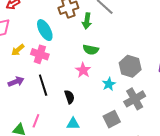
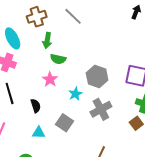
green arrow: (87, 21) -> (47, 40), moved
gray square: (112, 119) -> (64, 123), moved, turned -30

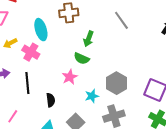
gray line: (73, 16) -> (121, 20), moved
green arrow: (47, 40) -> (89, 39), moved

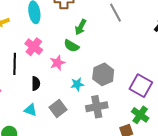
pink cross: (31, 52) -> (34, 47), moved

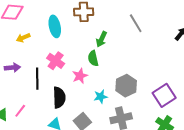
green semicircle: (71, 46) -> (93, 58), turned 49
black semicircle: (36, 84) -> (59, 98), size x1.5
purple square: (141, 86) -> (164, 95), turned 30

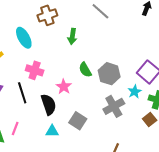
green semicircle: (93, 58) -> (85, 70), moved
pink star: (80, 76) -> (64, 87), moved
cyan star: (101, 97) -> (135, 92), moved

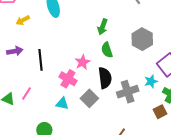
green arrow: (72, 36) -> (103, 27), moved
pink cross: (35, 70) -> (68, 79), moved
gray hexagon: (109, 74) -> (142, 39), moved
black semicircle: (49, 104) -> (105, 78), moved

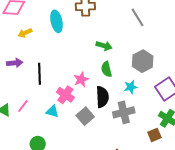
green arrow: (103, 27) -> (104, 46), turned -98
cyan star: (151, 81) -> (131, 87), moved
cyan triangle: (62, 104) -> (52, 111), moved

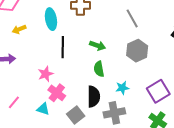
gray hexagon: (143, 61) -> (137, 51), moved
black line: (40, 74) -> (63, 47), moved
pink star: (81, 79) -> (46, 74), moved

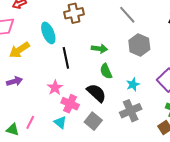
yellow arrow: (19, 29) -> (19, 50), size x1.5
black semicircle: (94, 97) -> (96, 93), moved, turned -35
cyan triangle: (43, 109) -> (60, 122), turned 32

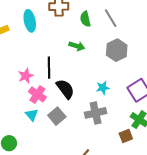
black line: (66, 58) -> (49, 68), moved
green semicircle: (106, 71) -> (85, 19), moved
cyan triangle: (60, 122) -> (32, 115), moved

